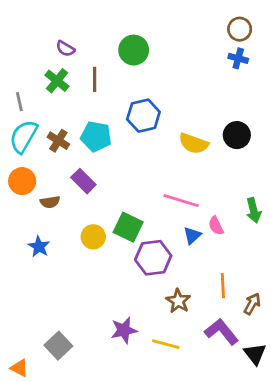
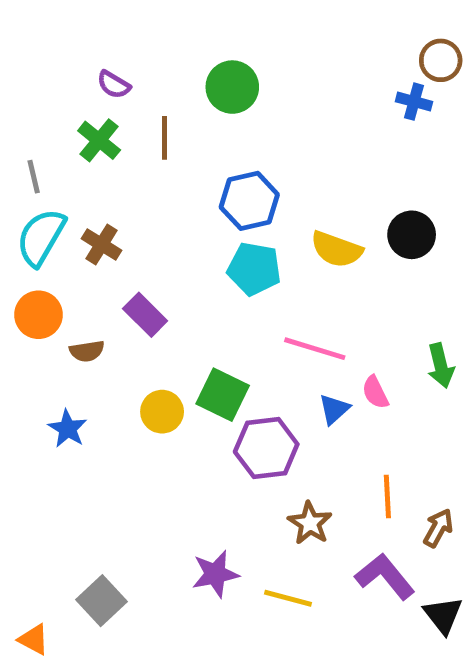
brown circle: (240, 29) -> (441, 60), moved
cyan pentagon: (96, 136) -> (254, 269), moved

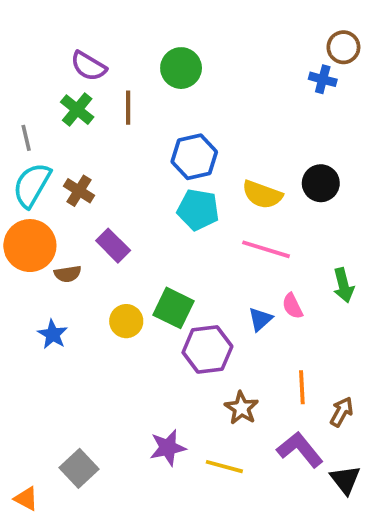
purple semicircle: (114, 85) -> (88, 66), size x1.4
orange circle: (38, 315) -> (30, 246), size x1.4
pink line: (315, 349) -> (266, 249), moved

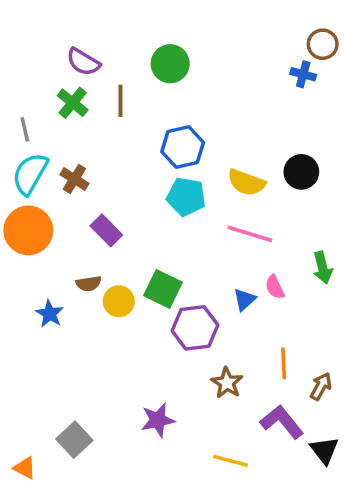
brown semicircle: (68, 274) -> (89, 284), moved
yellow line: (224, 467) -> (230, 461), moved

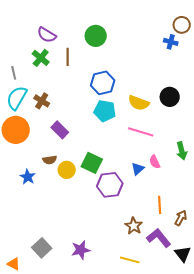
brown star: (227, 383) -> (134, 226), moved
purple star: (158, 420) -> (81, 250), moved

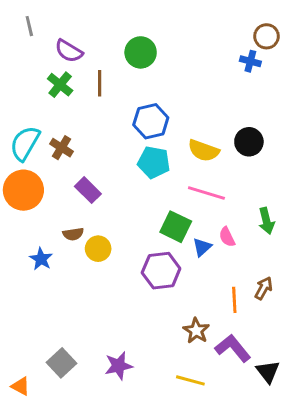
gray line: (14, 73) -> (29, 26), moved
green square: (92, 163) -> (176, 227), moved
brown arrow: (181, 218) -> (264, 288), moved

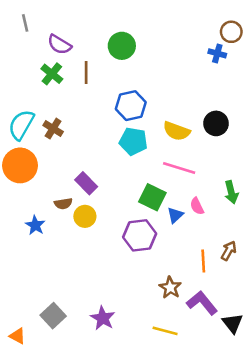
purple rectangle: (88, 190) -> (86, 183), moved
purple star: (119, 366) -> (103, 318), turned -30

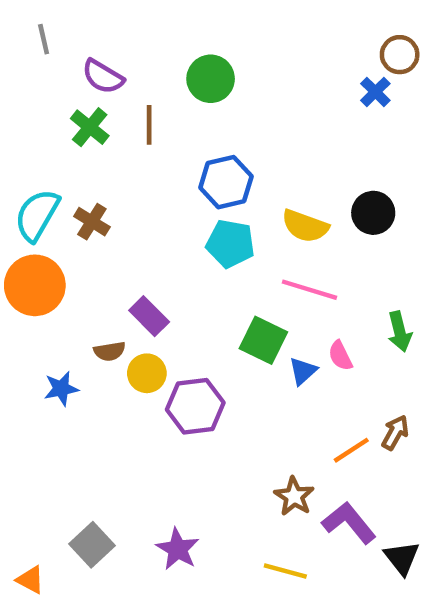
blue cross: (217, 53) -> (375, 92), turned 30
blue star: (35, 225) -> (61, 389), turned 30
purple hexagon: (140, 235) -> (195, 406), moved
orange line: (203, 261) -> (351, 450), turned 60

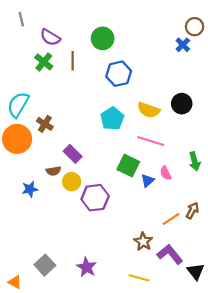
blue hexagon: (226, 182) -> (119, 74), moved
brown cross: (92, 222) -> (45, 124), moved
cyan pentagon: (230, 244) -> (112, 119), turned 30

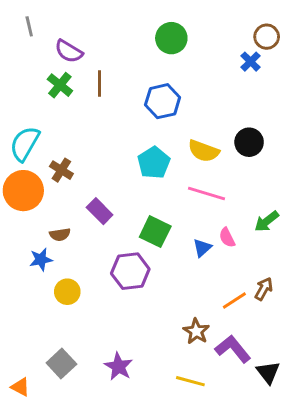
green circle: (103, 38) -> (171, 38), moved
green arrow: (195, 161) -> (267, 221), turned 66
green square: (128, 166) -> (155, 232), moved
brown semicircle: (53, 171) -> (60, 235), moved
yellow circle: (72, 182) -> (67, 292), moved

